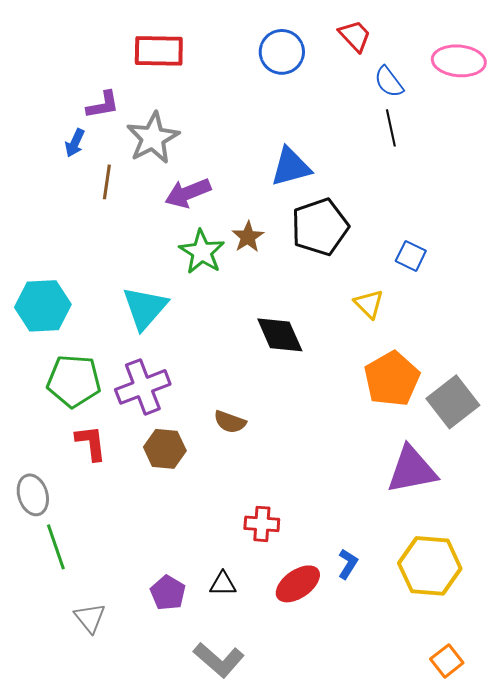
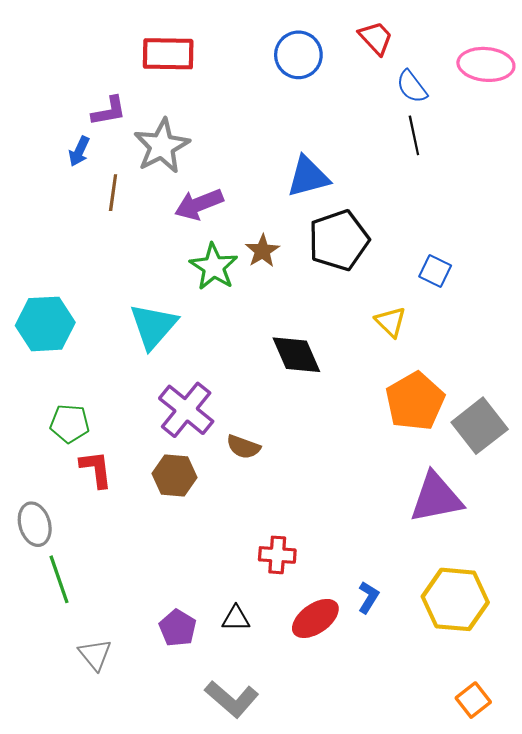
green pentagon: (74, 381) -> (70, 424), moved, size x0.7
purple cross: (143, 387) -> (186, 410), moved, turned -30

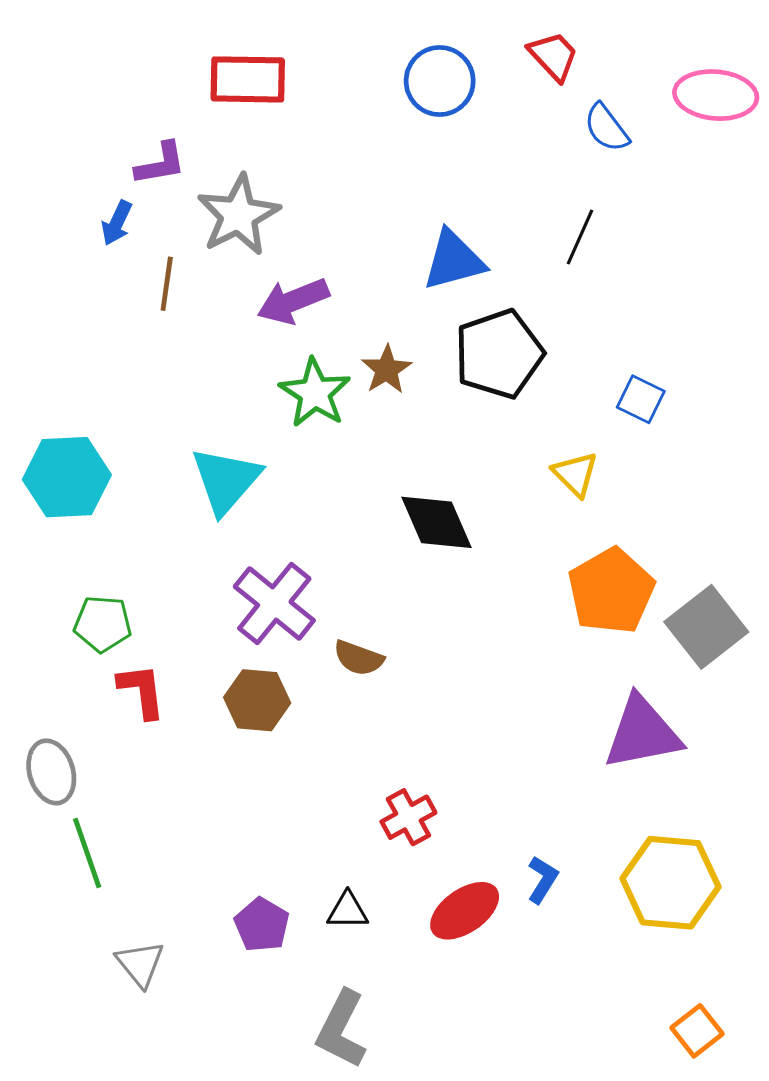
black line: (414, 135) -> (580, 237), moved, turned 36
red cross: (277, 555) -> (408, 817), turned -33
gray L-shape: (232, 699) -> (341, 1029), turned 76

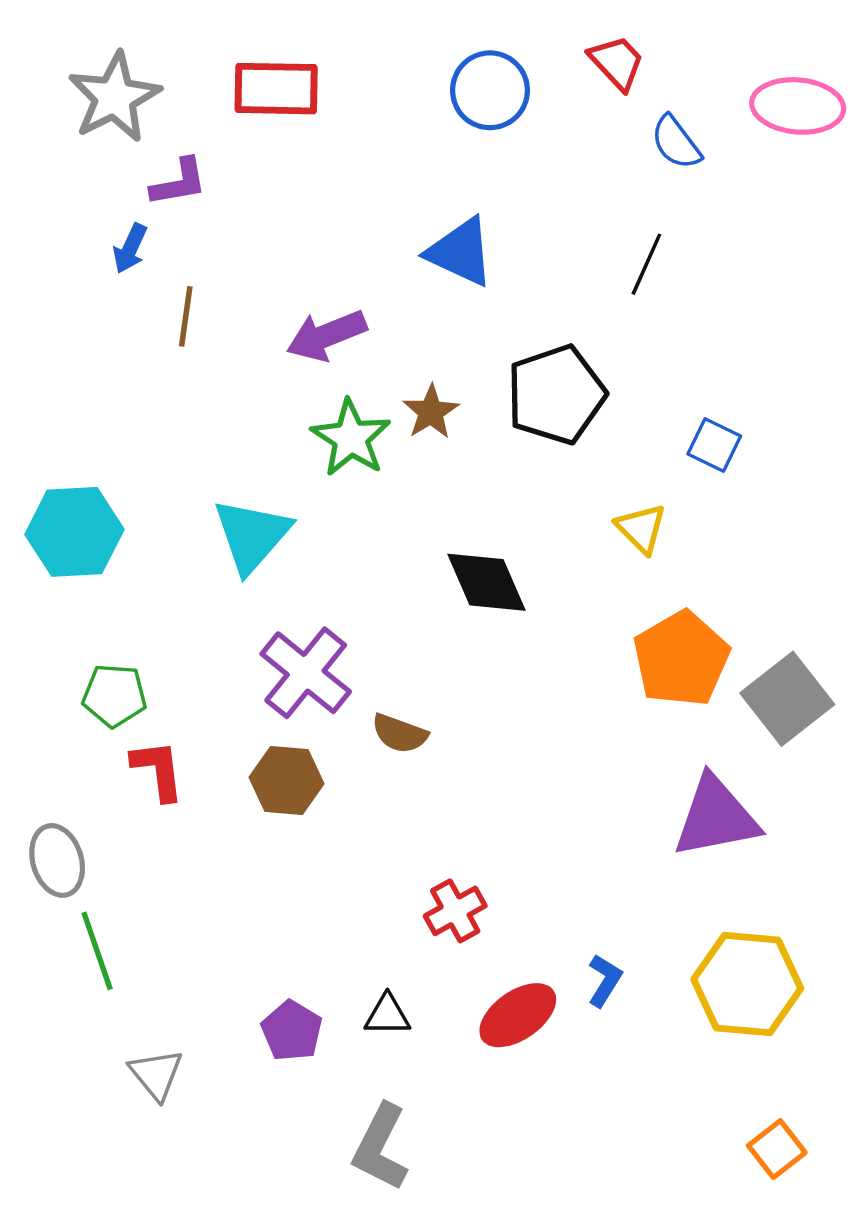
gray star: (238, 215) -> (114, 97), moved
blue triangle: (454, 260) -> (460, 252), moved, turned 40

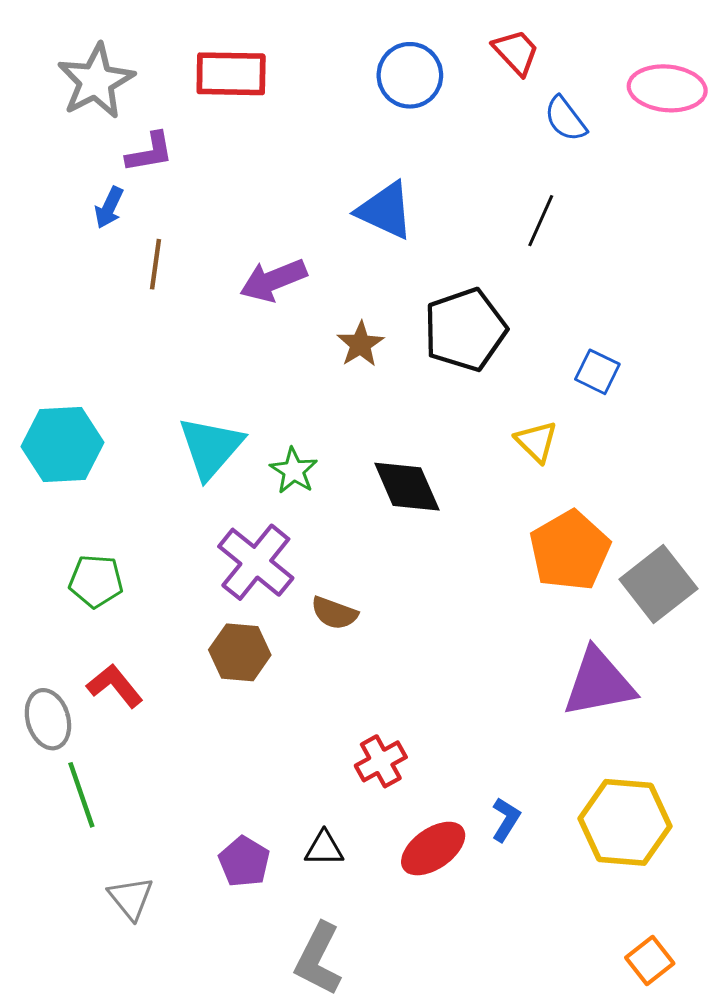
green star: (351, 438) -> (294, 471), moved, size x0.7
red L-shape: (158, 770) -> (115, 686), moved, turned -32

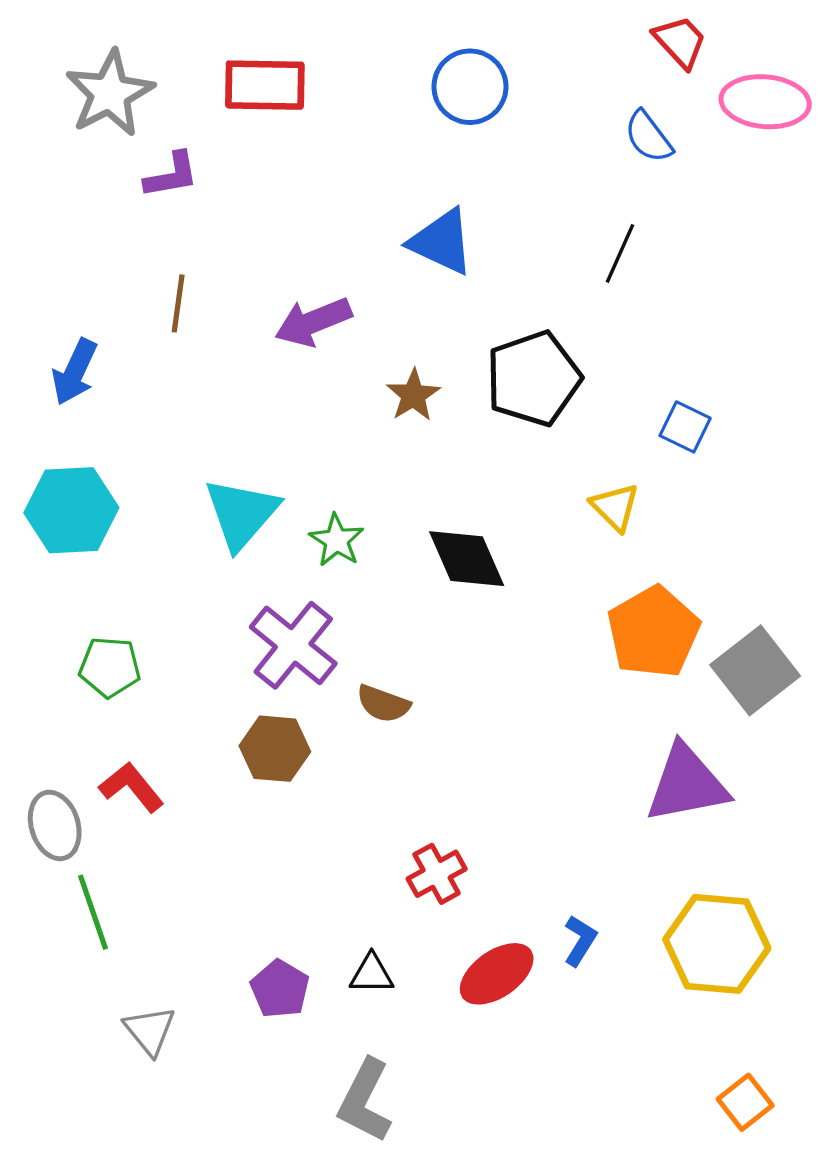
red trapezoid: (516, 52) -> (680, 42), moved
blue arrow: (109, 208) -> (75, 372), moved, size x1.4

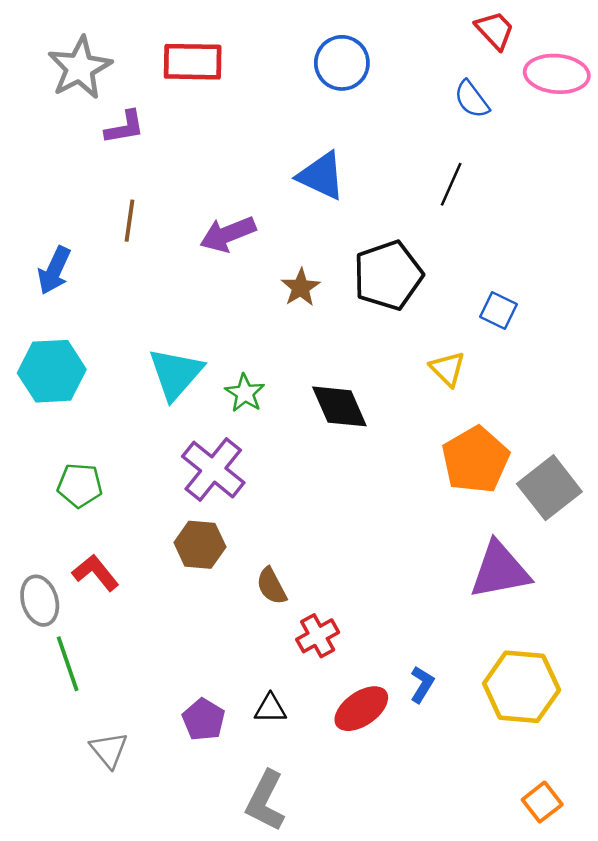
brown semicircle: (383, 704) -> (272, 586), moved, turned 42

